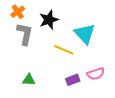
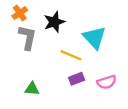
purple rectangle: (73, 80) -> (77, 79), moved

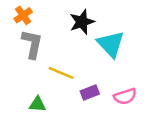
black star: (54, 22) -> (82, 22), moved
yellow line: (71, 55) -> (61, 73), moved

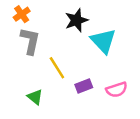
yellow line: (61, 73) -> (57, 68), turned 35
green triangle: (37, 104) -> (35, 97), turned 35

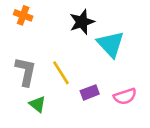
orange cross: (22, 14) -> (23, 15), turned -35
gray L-shape: (30, 41) -> (26, 72), moved

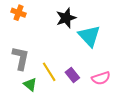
yellow line: (61, 73) -> (49, 72), moved
purple rectangle: (90, 92) -> (72, 75), turned 72

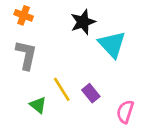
gray L-shape: (21, 58) -> (26, 55), moved
pink semicircle: (101, 78) -> (125, 112), moved, turned 126

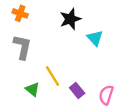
cyan triangle: (112, 44) -> (95, 38), size x0.7
purple rectangle: (91, 93) -> (77, 91), moved

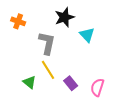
orange cross: (20, 13) -> (18, 21), moved
gray L-shape: (22, 47) -> (47, 43), moved

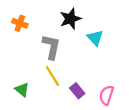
green triangle: (29, 82) -> (22, 90), moved

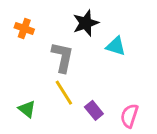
cyan triangle: (95, 38) -> (116, 46), turned -30

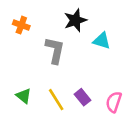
yellow line: (64, 93) -> (56, 100), moved

